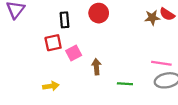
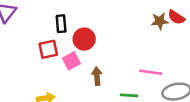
red circle: (99, 13) -> (84, 39), moved
pink line: (161, 63) -> (151, 72), moved

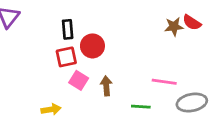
red square: (48, 49) -> (66, 57), moved
pink square: (71, 61) -> (79, 80), moved, turned -30

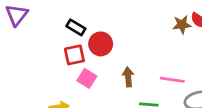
black rectangle: (68, 29) -> (76, 27), turned -54
brown arrow: (106, 86) -> (128, 77), moved

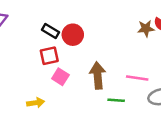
red circle: (101, 44) -> (73, 35), moved
brown arrow: (128, 77) -> (98, 76), size x1.5

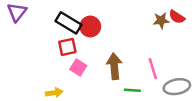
black rectangle: (51, 31) -> (69, 23), size x1.5
pink line: (137, 78) -> (153, 69), turned 65

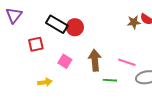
red square: (67, 47) -> (36, 44), moved
pink line: (153, 69) -> (127, 62), turned -54

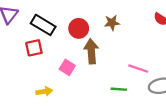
brown star: (134, 22) -> (112, 23), moved
black rectangle: (57, 24) -> (43, 25), moved
brown arrow: (95, 60) -> (91, 51), moved

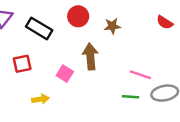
red circle: (79, 28) -> (78, 16), moved
red square: (34, 48) -> (22, 64), moved
green line: (119, 89) -> (131, 97), moved

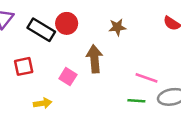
red circle: (78, 16) -> (67, 23), moved

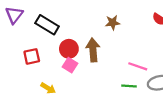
red circle: (67, 23) -> (69, 49), moved
yellow arrow: (43, 103) -> (48, 88), turned 40

